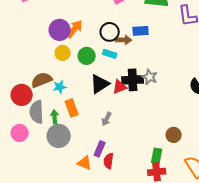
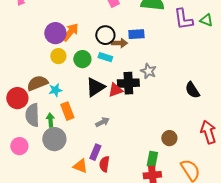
gray star: (150, 77) -> (148, 71), moved
gray arrow: (107, 119) -> (102, 122), turned -144
pink circle: (20, 133) -> (19, 146), moved

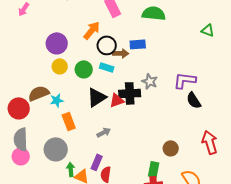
purple L-shape: (183, 19) -> (185, 80), moved, turned 105
orange arrow: (70, 32) -> (92, 30), moved
gray semicircle: (32, 115) -> (21, 139), moved
green arrow: (50, 120) -> (71, 169), moved

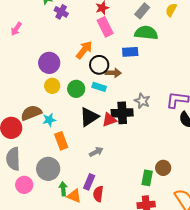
blue rectangle: (138, 44) -> (130, 52), moved
pink circle: (21, 156) -> (24, 185), moved
green rectangle: (154, 169) -> (147, 178), moved

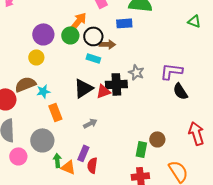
yellow circle: (52, 86) -> (36, 57), moved
green circle: (76, 89) -> (70, 35), moved

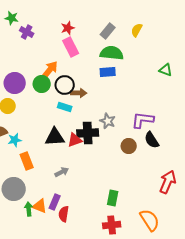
blue rectangle: (124, 23) -> (108, 72), moved
black triangle: (83, 88) -> (55, 137), turned 30
red arrow: (196, 133) -> (168, 182), turned 40
brown circle: (157, 139) -> (129, 146), moved
orange triangle: (68, 167) -> (40, 206), moved

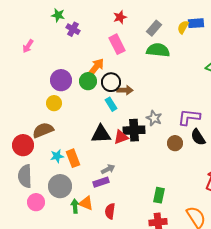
red star: (68, 28) -> (120, 17), moved
blue rectangle: (108, 72) -> (196, 23), moved
cyan rectangle: (65, 107) -> (111, 104), turned 40
cyan star: (15, 140) -> (57, 156), moved
purple rectangle: (55, 202) -> (101, 182), moved, turned 49

